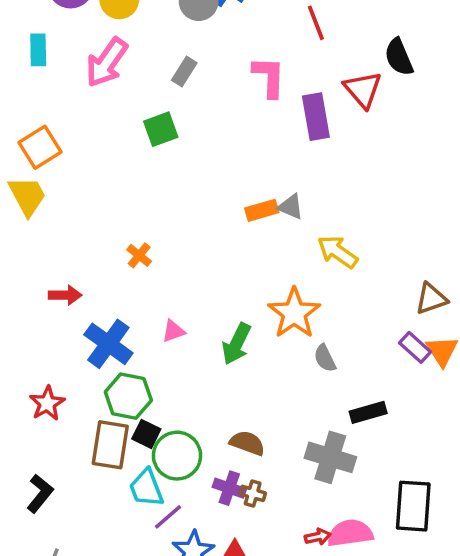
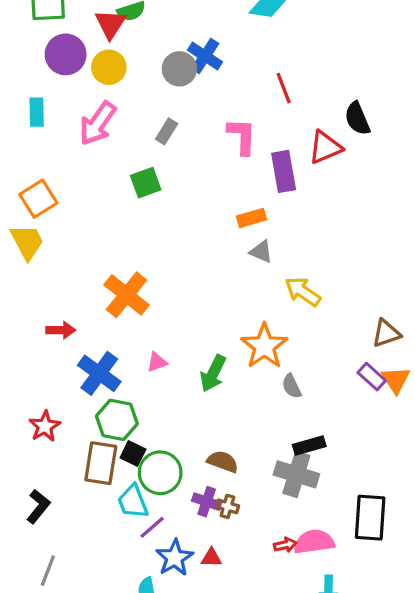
red triangle: (363, 90) -> (325, 147), turned 48
orange rectangle: (262, 210) -> (252, 218), moved
orange cross: (139, 255) -> (126, 295), size x2.0
black rectangle: (368, 412) -> (309, 446), moved

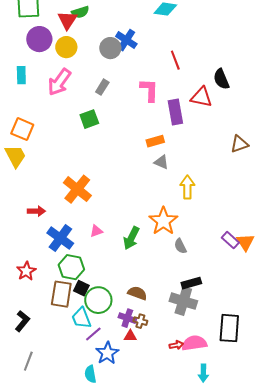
red triangle: (325, 147) -> (201, 97), turned 35
orange square: (38, 199) -> (22, 129), turned -35
yellow arrow: (303, 292) -> (187, 187), turned 55
brown triangle: (386, 333) -> (239, 144), moved
red triangle: (211, 558) -> (130, 336), moved

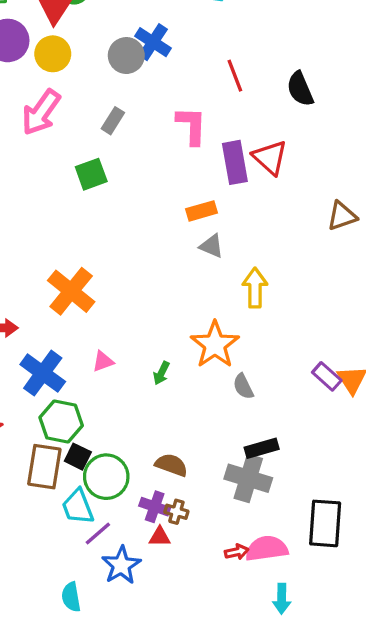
black semicircle: (221, 79) -> (300, 89), moved
red triangle: (201, 97) -> (270, 157), moved, turned 30
green arrow: (131, 238) -> (161, 373), size x0.6
cyan semicircle: (90, 374) -> (71, 597), moved

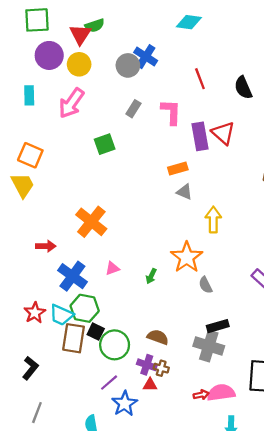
gray rectangle: (113, 121) -> (133, 109), moved
cyan trapezoid: (78, 507) -> (61, 315), moved, turned -45

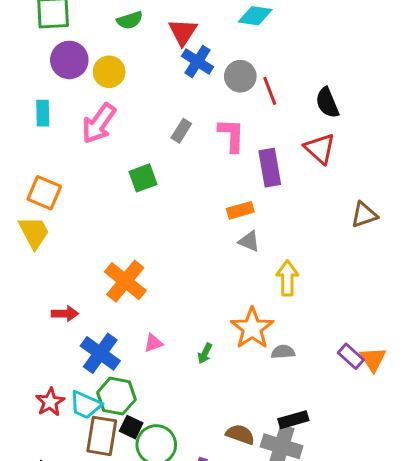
red triangle: (80, 34) -> (183, 32), moved
gray circle: (128, 65) -> (240, 76), moved
red triangle: (223, 133) -> (320, 148), moved
gray semicircle: (206, 285) -> (283, 352), moved, turned 112
brown semicircle: (158, 337) -> (240, 434), moved

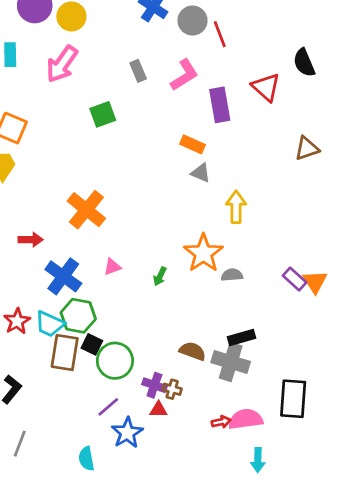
black semicircle: (327, 103) -> (304, 63), moved
gray rectangle: (181, 131) -> (138, 71), turned -55
pink L-shape: (231, 135) -> (184, 75), turned 56
orange rectangle: (240, 210) -> (193, 144), turned 40

